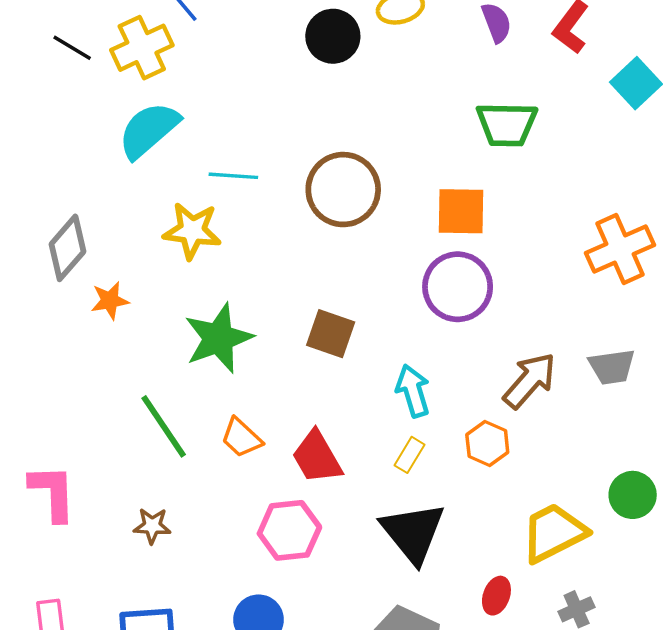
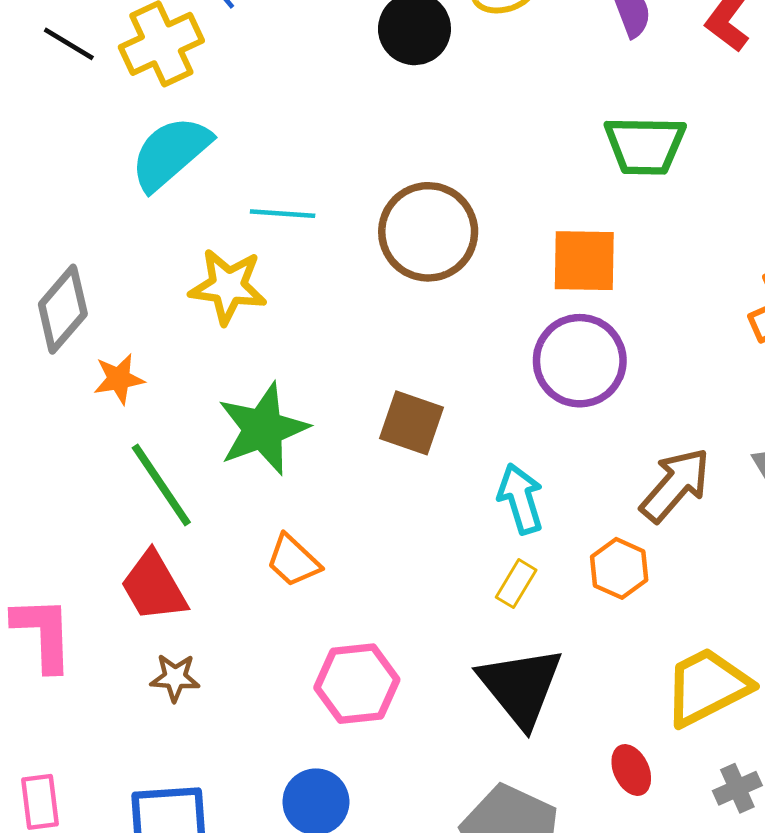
green line: (164, 426) -> (161, 485), moved
red trapezoid: (317, 457) -> (154, 587), moved
red ellipse: (496, 596) -> (631, 770), turned -45

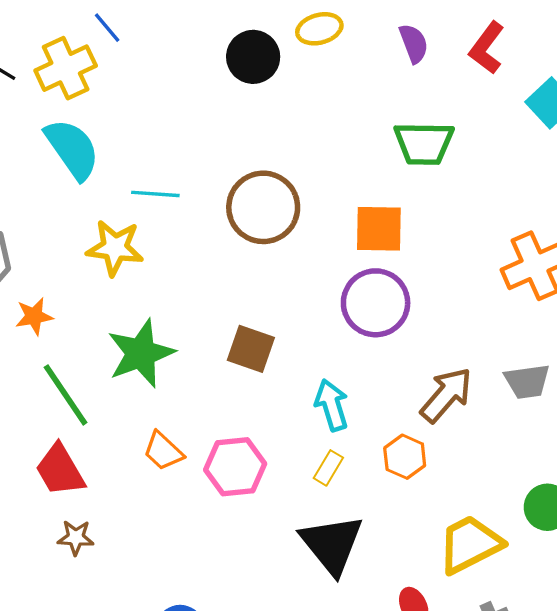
cyan semicircle: (170, 153) -> (72, 149), turned 96
pink hexagon: (357, 684) -> (235, 467), moved

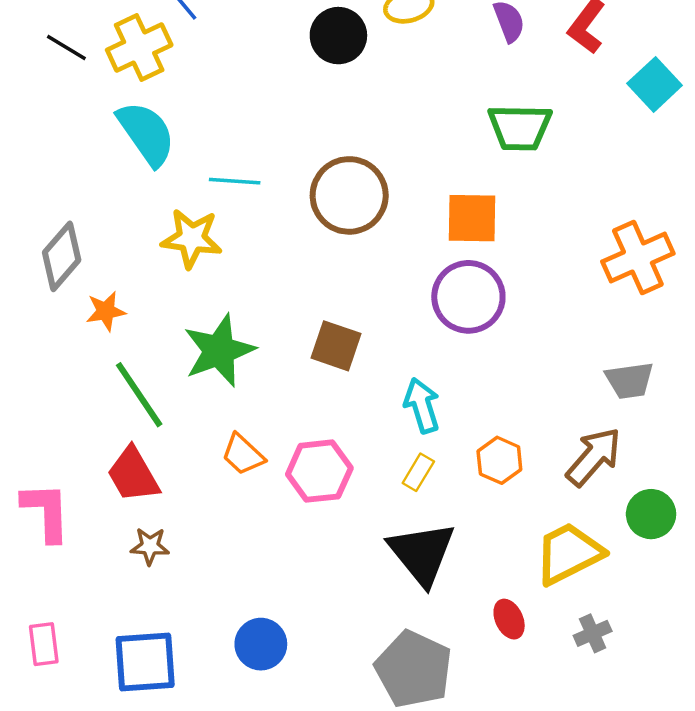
brown arrow: (446, 395) -> (594, 457), moved

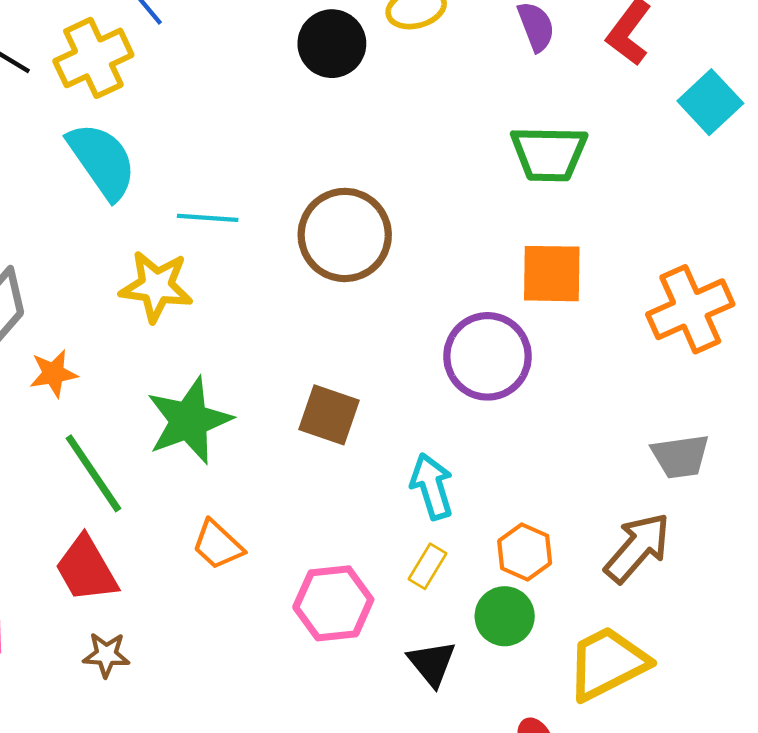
orange square: (472, 218) -> (552, 274), moved
pink hexagon: (319, 471) -> (333, 603), moved
green circle: (651, 514) -> (505, 616), moved
black triangle: (422, 553) -> (432, 663), size x0.6

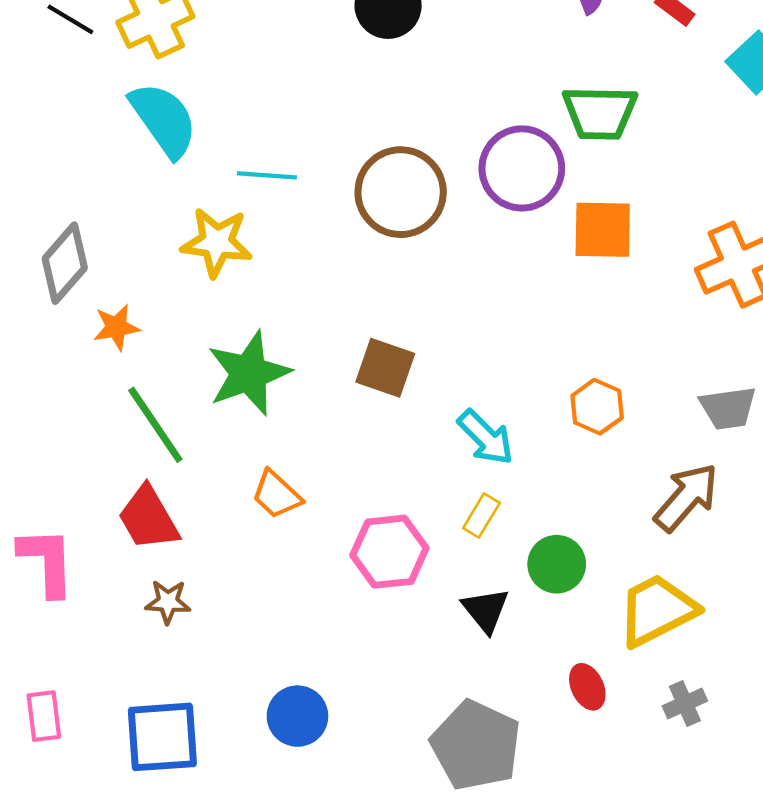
purple circle: (488, 356) -> (522, 168), moved
cyan arrow: (432, 486) -> (486, 437), turned 152
orange hexagon: (525, 552) -> (597, 407), moved

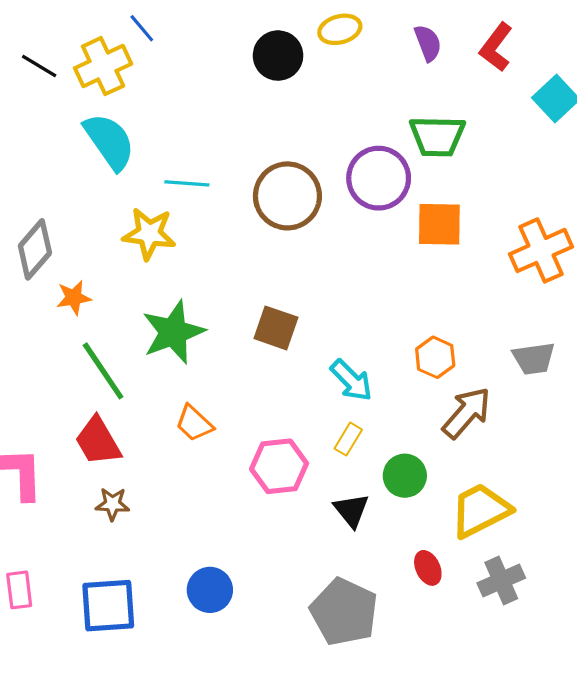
brown arrow: (686, 497) -> (467, 413), moved
gray cross: (685, 704) -> (501, 580), size x1.4

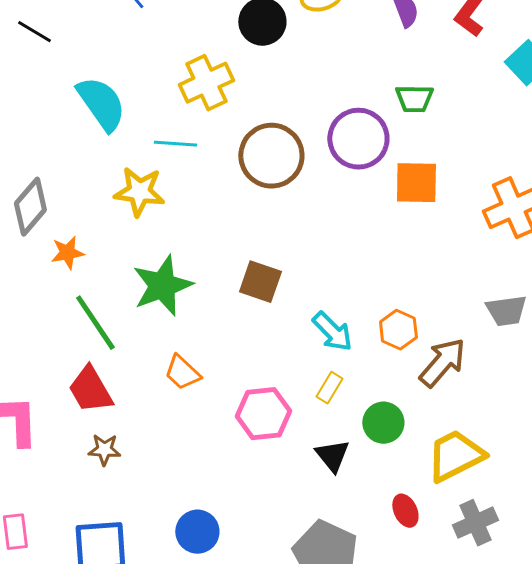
yellow cross: (103, 66) -> (206, 83), moved
green trapezoid: (437, 136) -> (414, 99), size x0.7
orange hexagon: (435, 357) -> (398, 330), moved

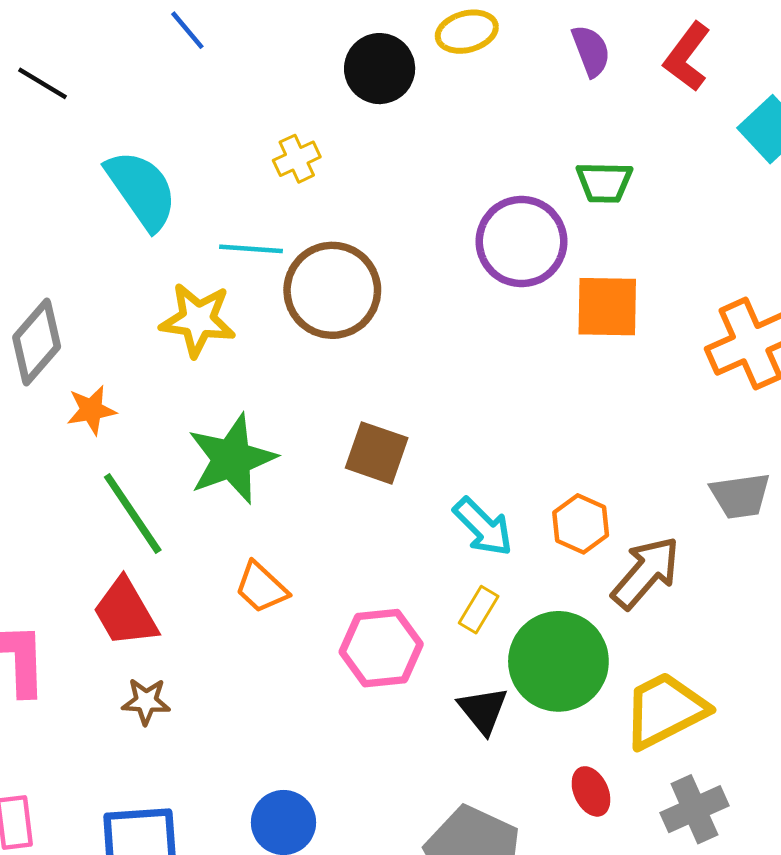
yellow cross: (206, 83) -> (297, 159), size x0.6
brown circle: (271, 156) -> (332, 290), moved
green circle: (383, 423) -> (558, 661), size x1.6

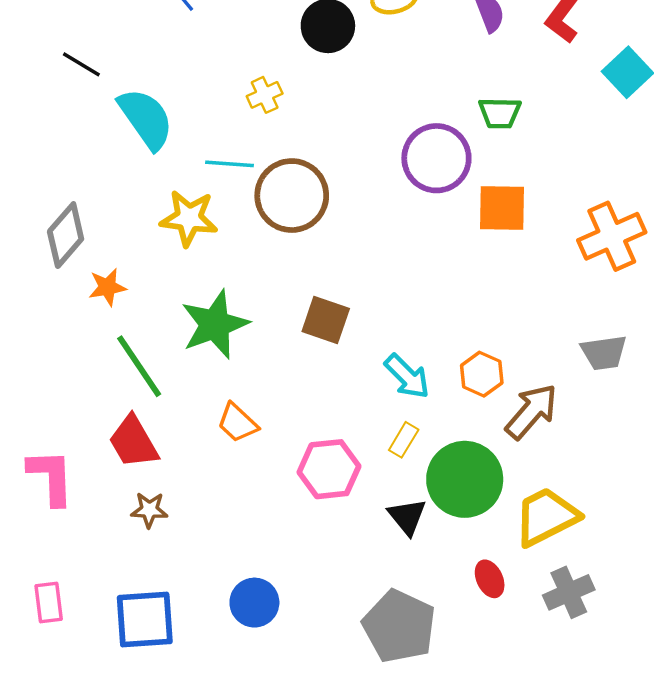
black line: (43, 83) -> (81, 64), moved

